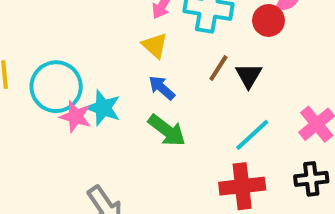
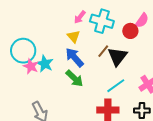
black triangle: (249, 75) -> (117, 57), size x1.5
blue arrow: (162, 88) -> (74, 57), size x1.5

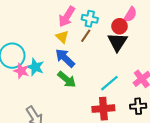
pink arrow: (80, 17) -> (67, 17), size x1.5
cyan cross: (102, 21) -> (90, 19), size x0.7
brown line: (103, 51) -> (86, 36), moved
black triangle: (117, 57) -> (117, 42), moved

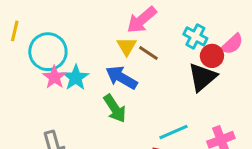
cyan cross: (90, 19) -> (195, 36), moved
brown line: (86, 36) -> (148, 53), moved, turned 72
blue arrow: (65, 58) -> (121, 78), turned -30

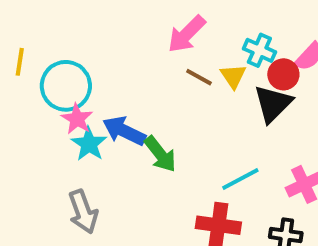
yellow triangle: (127, 46) -> (233, 76), moved
cyan star: (76, 78) -> (89, 144), moved
blue arrow: (121, 78) -> (124, 131), moved

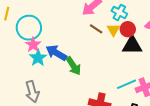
cyan cross: (259, 50) -> (119, 12), moved
red circle: (283, 74) -> (128, 29), moved
black triangle: (273, 104) -> (132, 45), turned 40
cyan line: (240, 179) -> (127, 84), moved

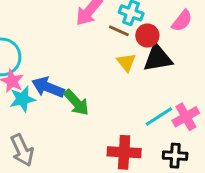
brown line: (96, 29) -> (119, 31), moved
yellow triangle: (113, 30) -> (126, 62), moved
cyan star: (38, 58) -> (22, 99), turned 30

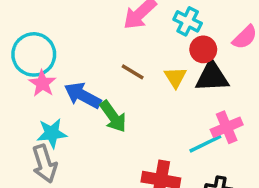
brown line: (119, 31) -> (133, 72), moved
cyan star: (22, 99) -> (52, 133), moved
pink cross: (186, 117) -> (227, 127), moved

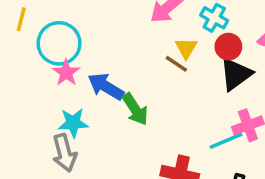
brown line: (133, 72) -> (176, 64), moved
yellow triangle: (175, 77) -> (186, 48), moved
black triangle: (212, 77) -> (236, 74), turned -36

